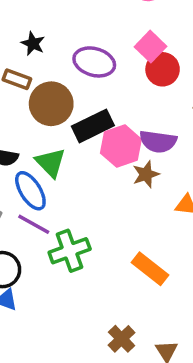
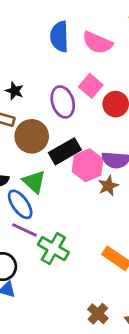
pink square: (151, 47) -> (91, 86), moved
purple ellipse: (94, 62) -> (63, 102), turned 60
green cross: (70, 251) -> (53, 249), turned -36

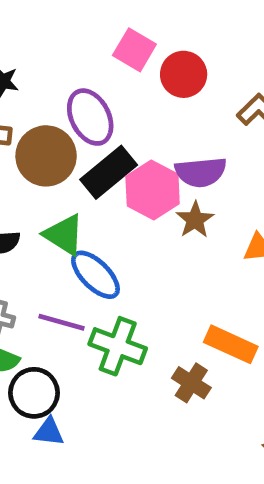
purple ellipse: (63, 102) -> (90, 117), moved
blue ellipse: (20, 204) -> (95, 275), moved
brown cross: (98, 314) -> (191, 383), moved

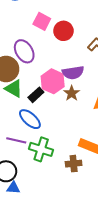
black rectangle: (109, 172) -> (36, 95), moved, size x0.7
green triangle: (64, 235) -> (14, 88), moved
brown cross: (191, 383) -> (74, 164), turned -35

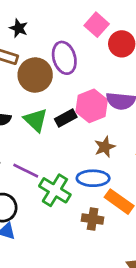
green triangle: (14, 88) -> (36, 120), moved
brown star: (72, 93) -> (105, 147), moved
blue ellipse: (30, 119) -> (93, 178), moved, turned -55

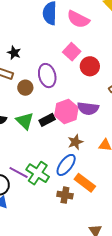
brown circle: (35, 75) -> (25, 88), size x0.6
purple line: (26, 171) -> (19, 172), moved
blue ellipse: (93, 178) -> (66, 165), turned -55

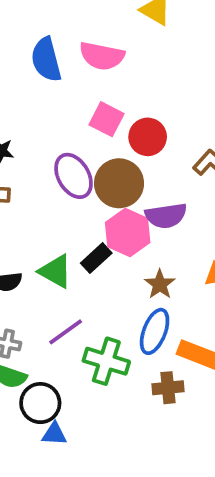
brown circle: (25, 88) -> (119, 183), moved, size x1.6
purple line: (19, 172) -> (66, 332), moved, turned -48

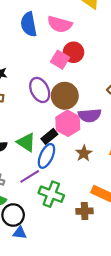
red circle: (148, 137) -> (73, 52), moved
blue ellipse: (155, 331) -> (46, 156), moved

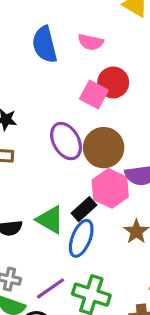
pink semicircle: (60, 24) -> (91, 42), size x0.7
purple line: (30, 176) -> (51, 288), moved

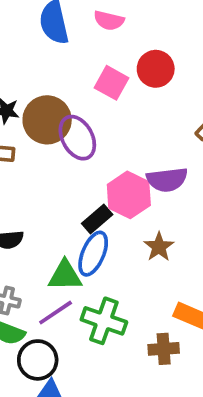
red circle: (113, 82) -> (156, 69), moved
brown circle: (104, 148) -> (47, 120), moved
green triangle: (50, 220) -> (65, 276), moved, turned -32

